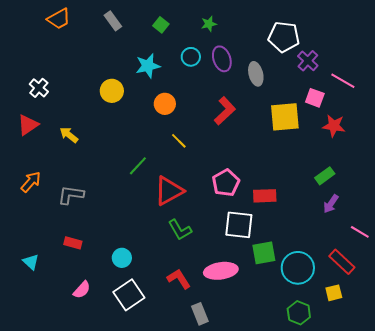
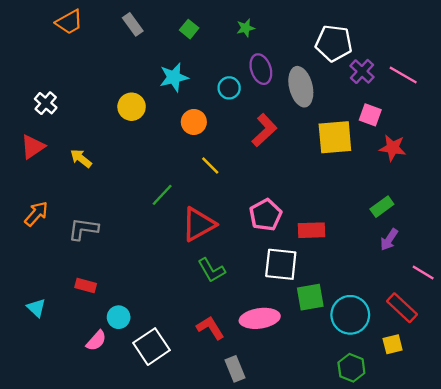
cyan circle: (191, 57) -> (229, 88), moved
gray ellipse: (256, 74) -> (301, 87), size x1.4
pink line: (343, 81) -> (403, 75), moved
cyan circle: (122, 258) -> (119, 317), moved

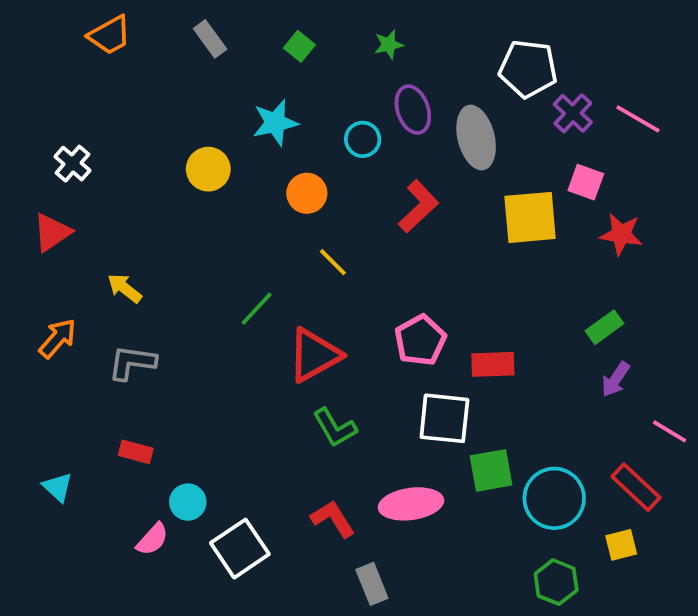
yellow arrow: (81, 158) -> (125, 288), moved

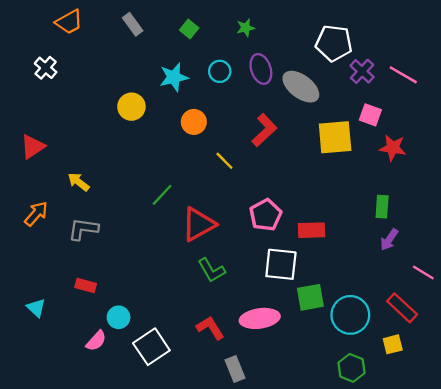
gray ellipse: (476, 137) -> (301, 87), turned -39
cyan circle: (363, 139) -> (220, 71), moved
white cross: (72, 164) -> (46, 68), moved
yellow line: (333, 262) -> (224, 161), moved
green rectangle: (604, 327) -> (382, 207), turned -50

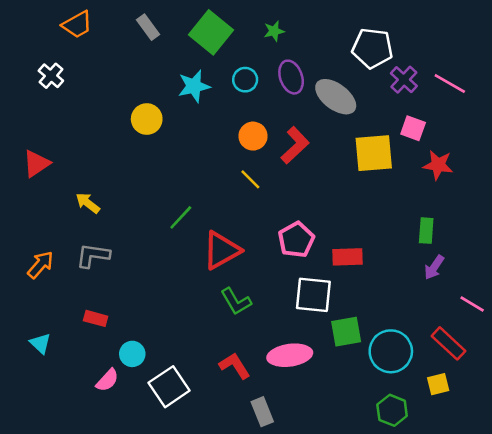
green square: (189, 29) -> (211, 32), size x2.0
orange circle: (194, 122) -> (253, 136), moved
orange arrow: (36, 214) -> (40, 265), moved

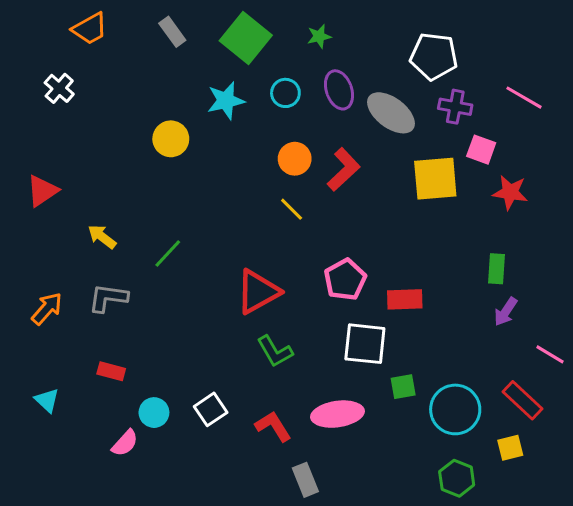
purple cross: (404, 80) -> (455, 107), moved, turned -32
green line: (181, 217) -> (168, 254), moved
green square: (346, 332) -> (403, 387), size x0.7
white square: (169, 387) -> (211, 409), moved, size x0.7

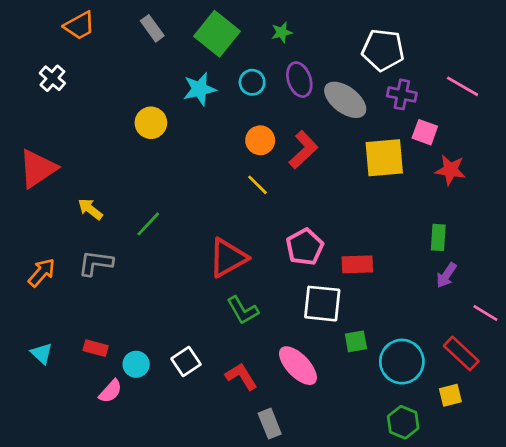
red triangle: (42, 191) -> (38, 169), size x1.4
red rectangle: (111, 371) -> (96, 348), moved
pink ellipse: (337, 414) -> (298, 366), turned 54

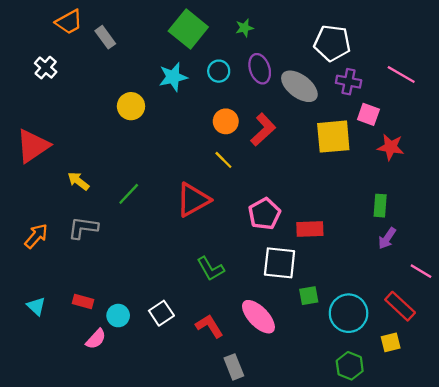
gray rectangle: (152, 28) -> (105, 37), moved
red triangle: (228, 258) -> (193, 200), moved

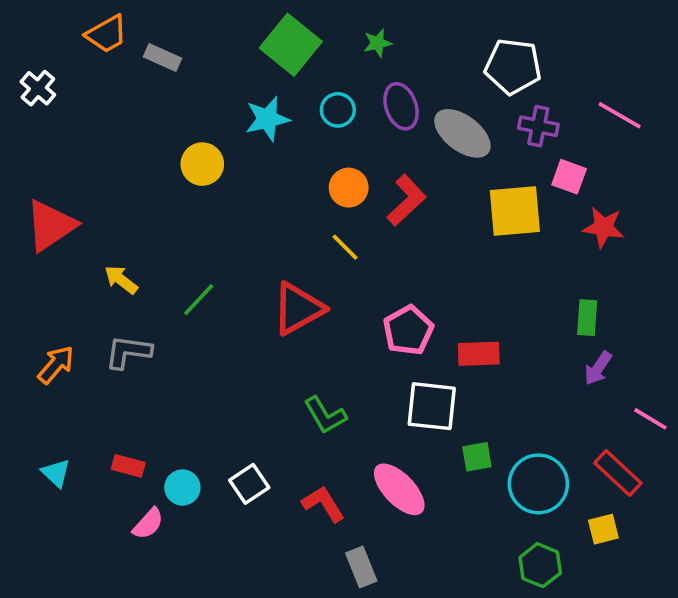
gray rectangle: (105, 37) -> (163, 57), turned -30
white cross: (46, 68) -> (38, 88), moved

